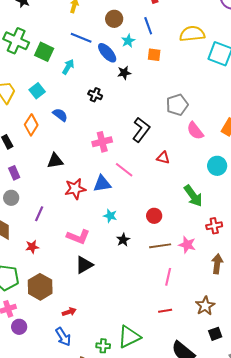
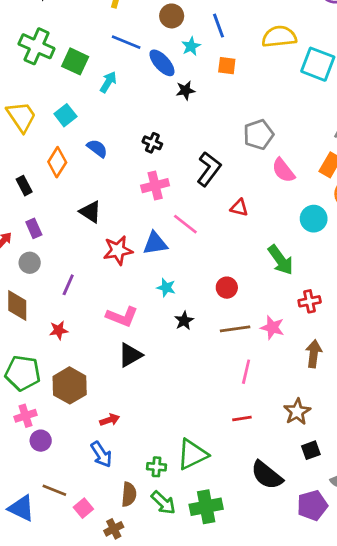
black cross: (95, 95) -> (152, 143), moved
black triangle: (55, 161) -> (90, 212), turned 42

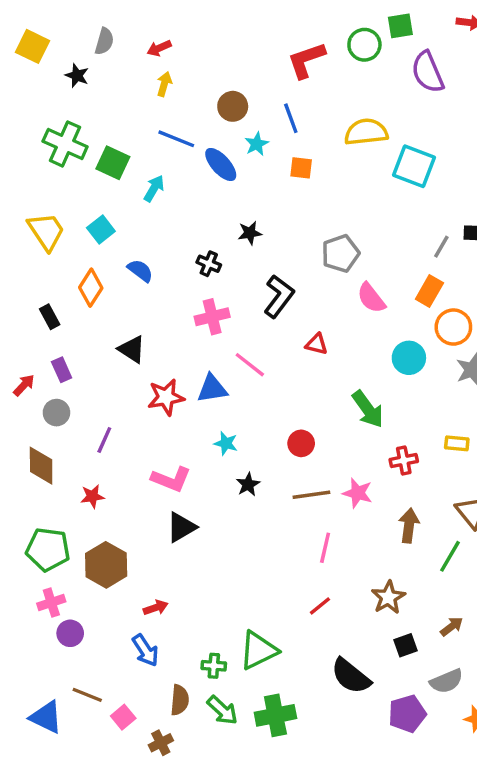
black star: (185, 90) -> (250, 233), moved
red line: (242, 419) -> (320, 606), turned -30

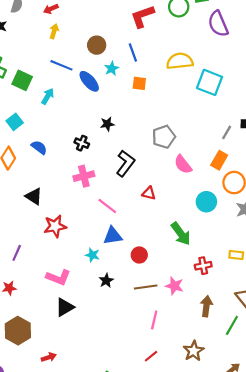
blue triangle: (212, 389) -> (113, 236), moved

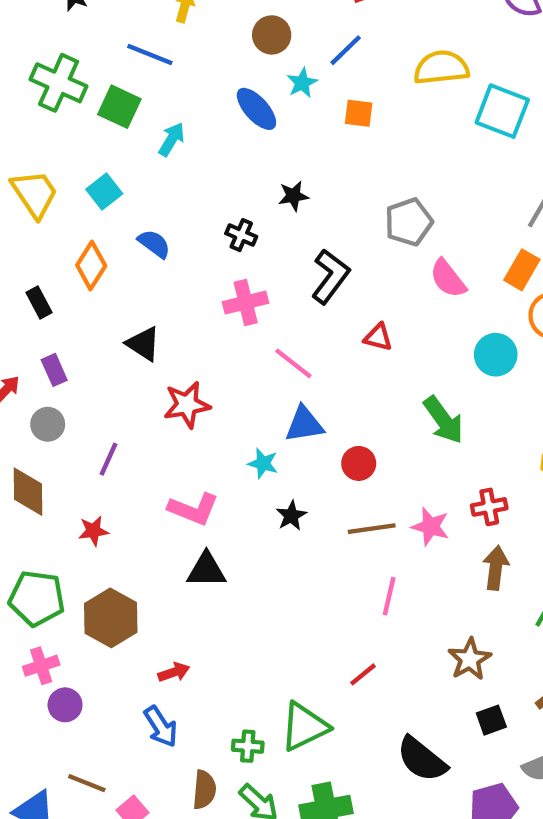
blue line: (133, 53) -> (346, 50), turned 66
blue line: (61, 65) -> (150, 55), moved
red cross: (203, 266) -> (489, 507), moved
black triangle: (65, 307) -> (206, 570), turned 30
red line: (151, 356) -> (363, 674), moved

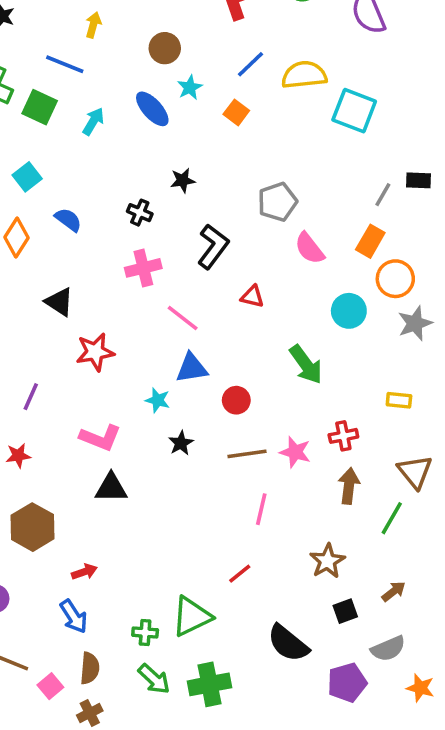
blue line: (346, 50) -> (251, 64), moved
orange square: (359, 113) -> (236, 112), turned 30
cyan arrow: (172, 139) -> (93, 121), moved
brown semicircle: (204, 790) -> (90, 668), moved

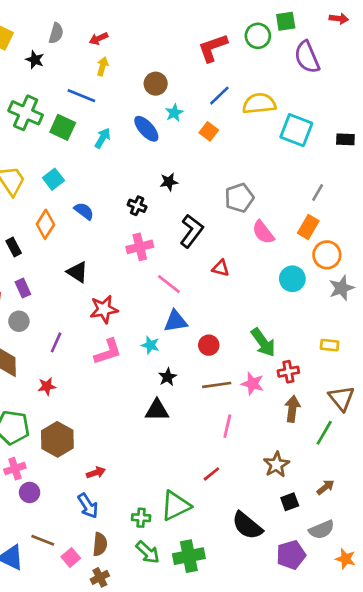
black rectangle: (419, 180) -> (345, 139), moved
green arrow: (306, 364) -> (263, 342), moved
pink L-shape: (100, 438) -> (108, 352), moved, turned -40
black triangle: (111, 488) -> (157, 410), moved

